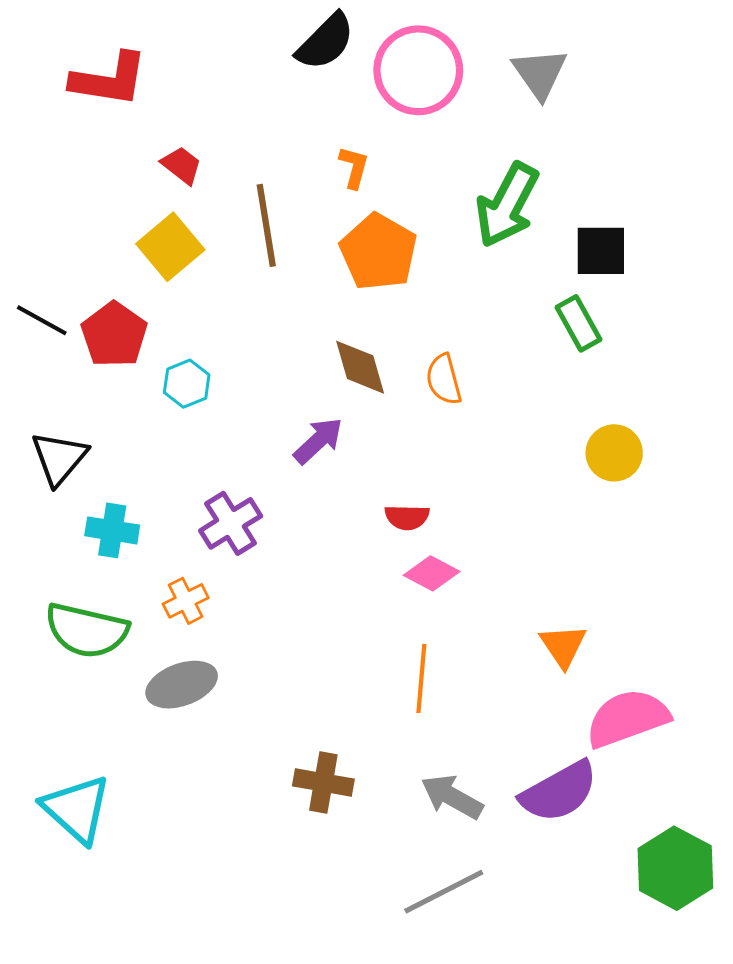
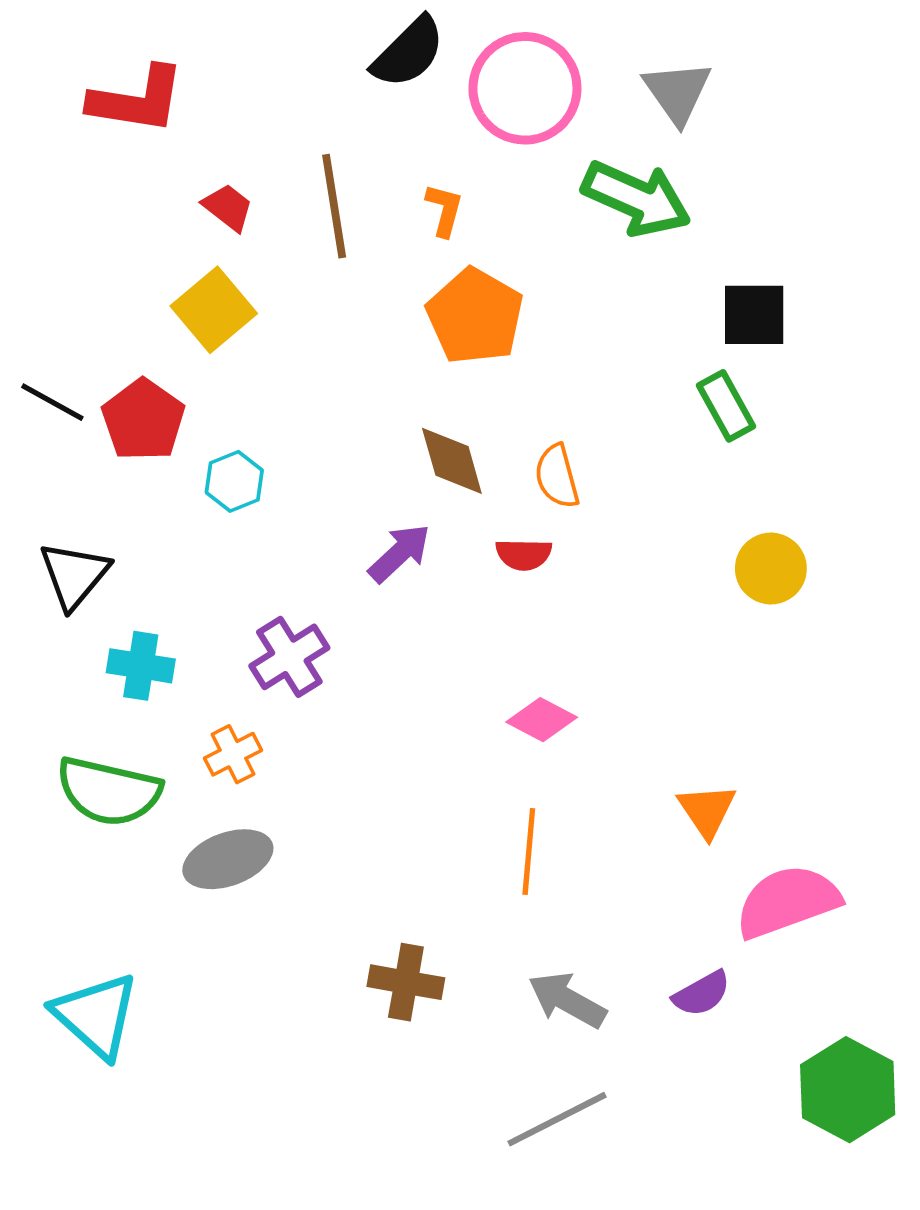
green arrow: (507, 205) -> (636, 198), moved, turned -94
brown line: (266, 225) -> (334, 206), moved
red semicircle: (407, 517) -> (524, 554), moved
purple semicircle: (559, 792) -> (702, 994), size x0.6

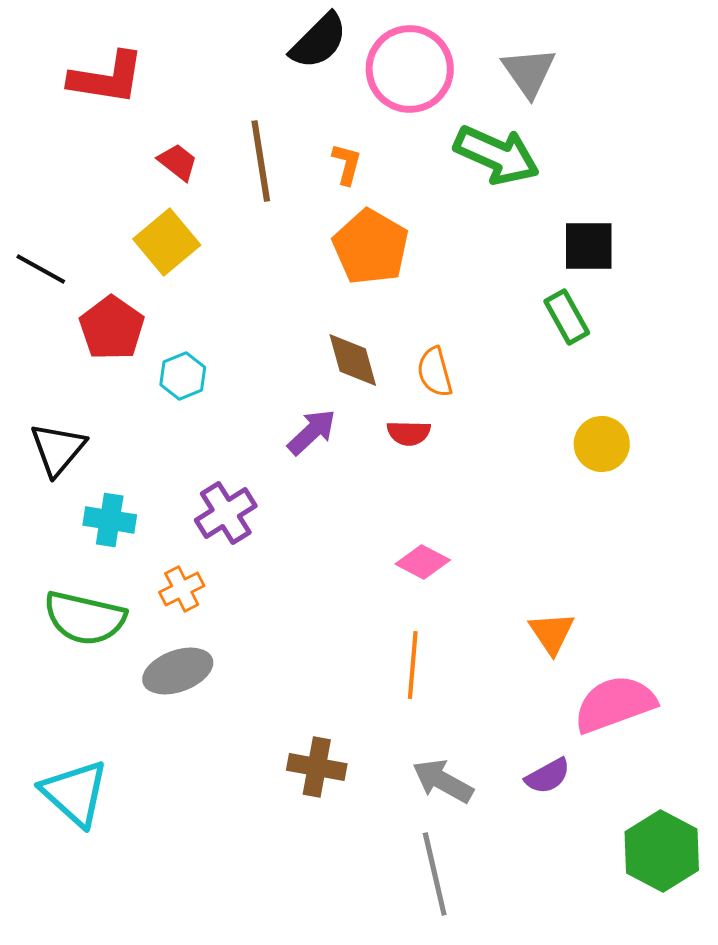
black line: (52, 402) -> (41, 269), moved
gray line: (557, 1119) -> (435, 874), turned -76

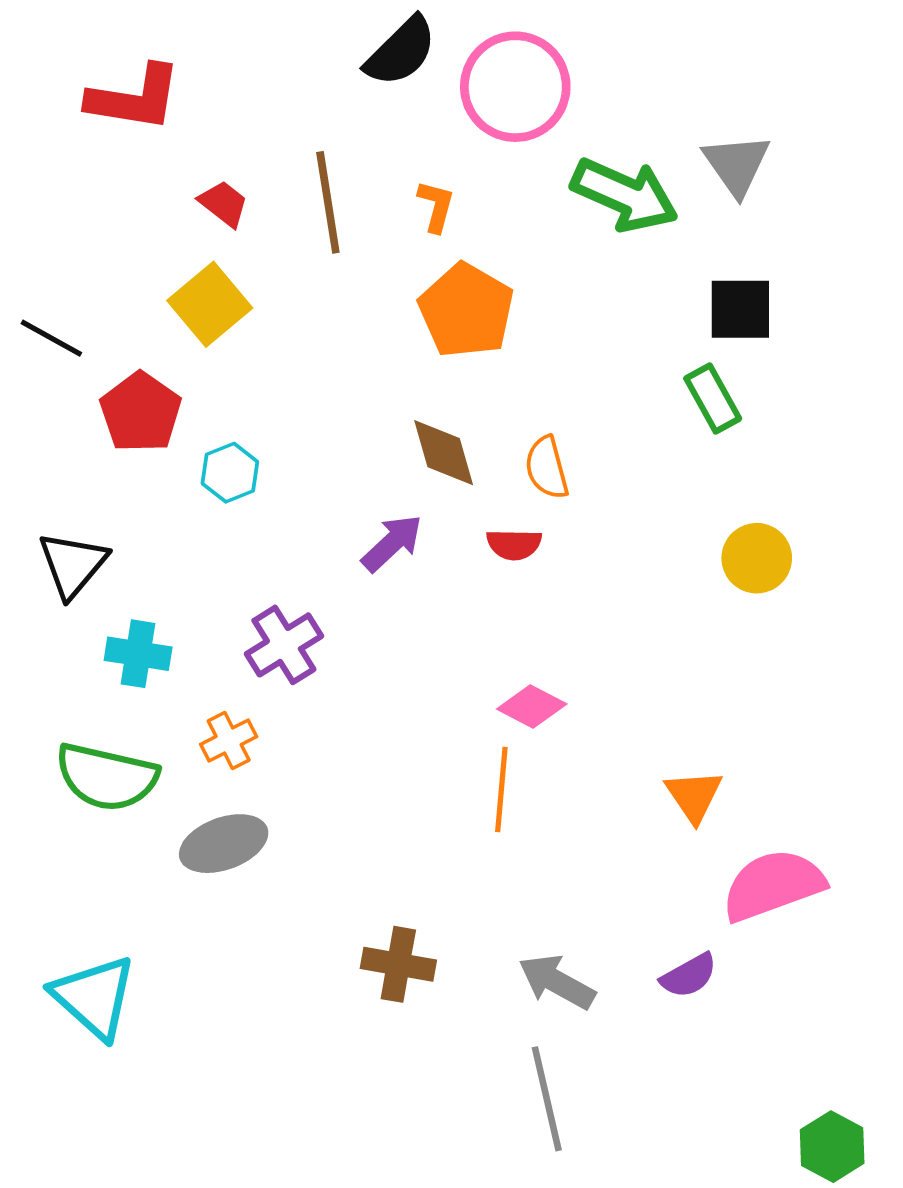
gray triangle: (529, 72) -> (737, 165), moved
orange line: (413, 665) -> (501, 790), moved
green hexagon: (662, 851) -> (832, 1147), moved, size x0.7

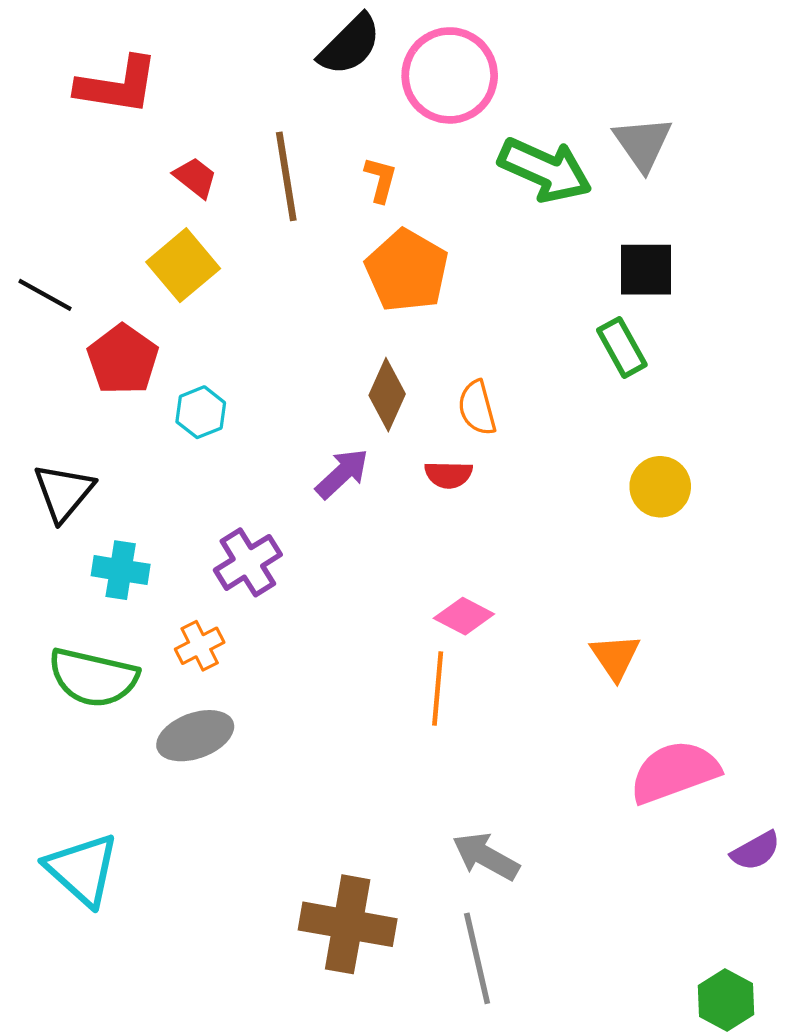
brown diamond: (444, 453) -> (387, 395), turned 40
orange triangle: (694, 796) -> (615, 657), moved
brown cross: (398, 964) -> (348, 924), moved, size x1.5
purple semicircle: (689, 976) -> (756, 851), moved

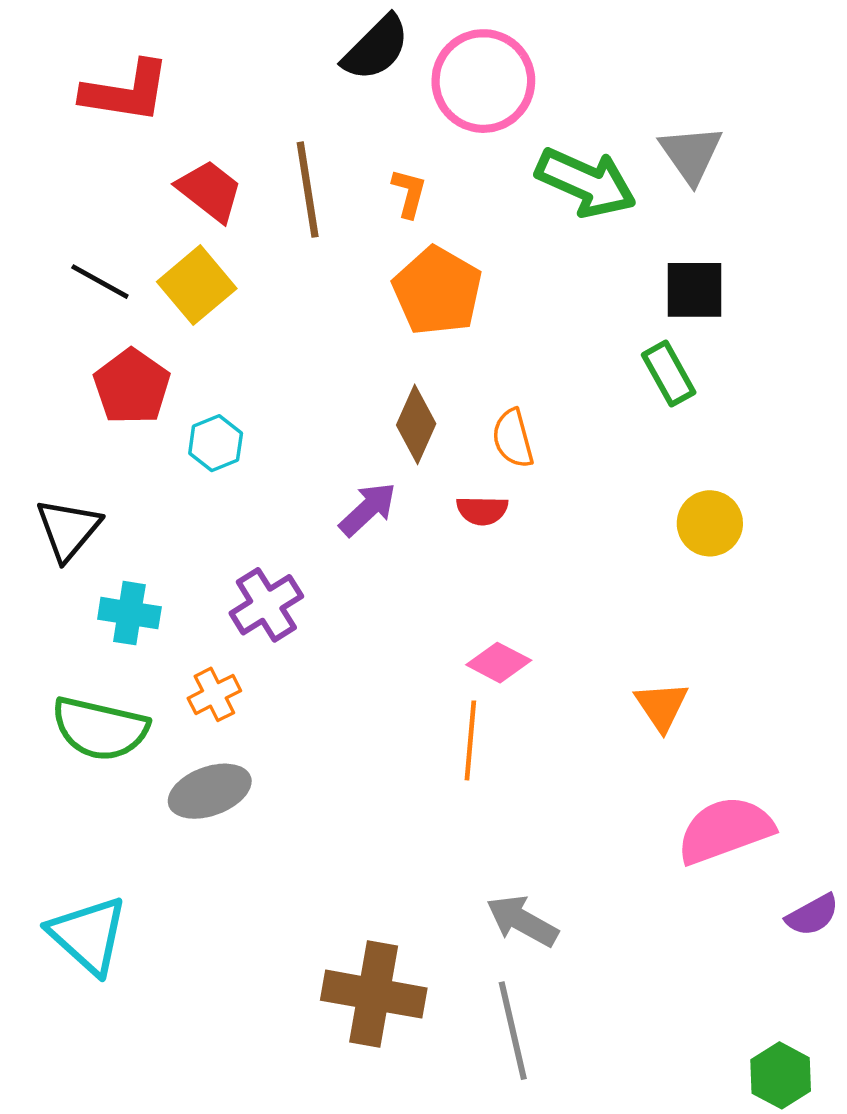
red trapezoid: (195, 177) -> (210, 191), size x1.4
black line: (45, 295) -> (100, 282), moved

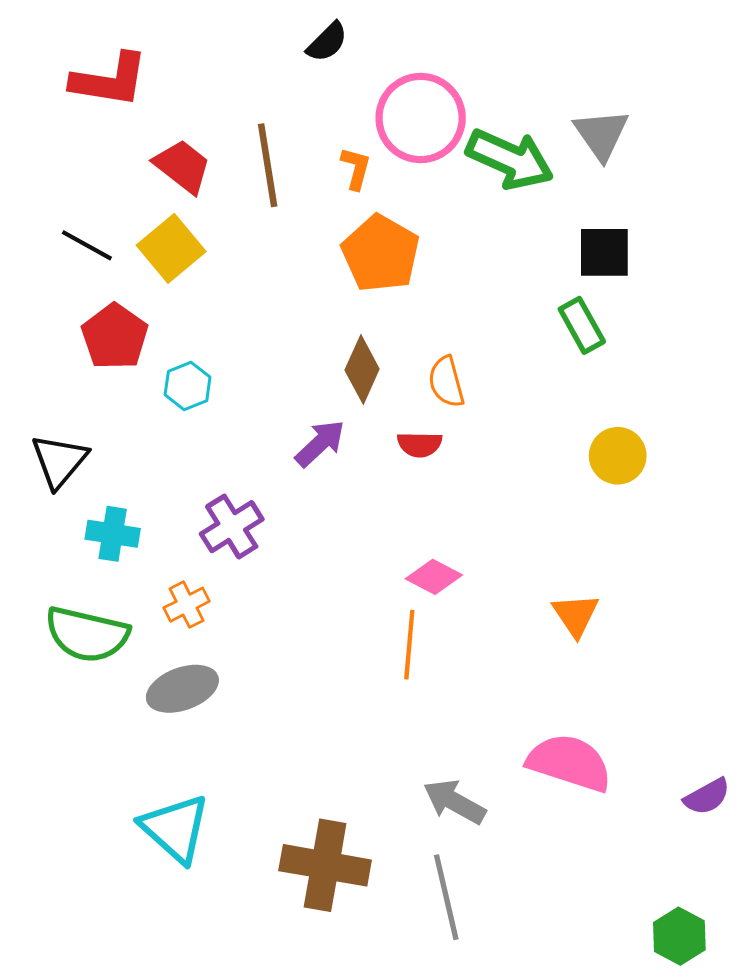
black semicircle: (376, 48) -> (327, 42), size x0.7
pink circle: (483, 81) -> (421, 118), moved
pink semicircle: (725, 830) -> (569, 763), moved, turned 38
cyan triangle: (88, 935) -> (175, 828), moved

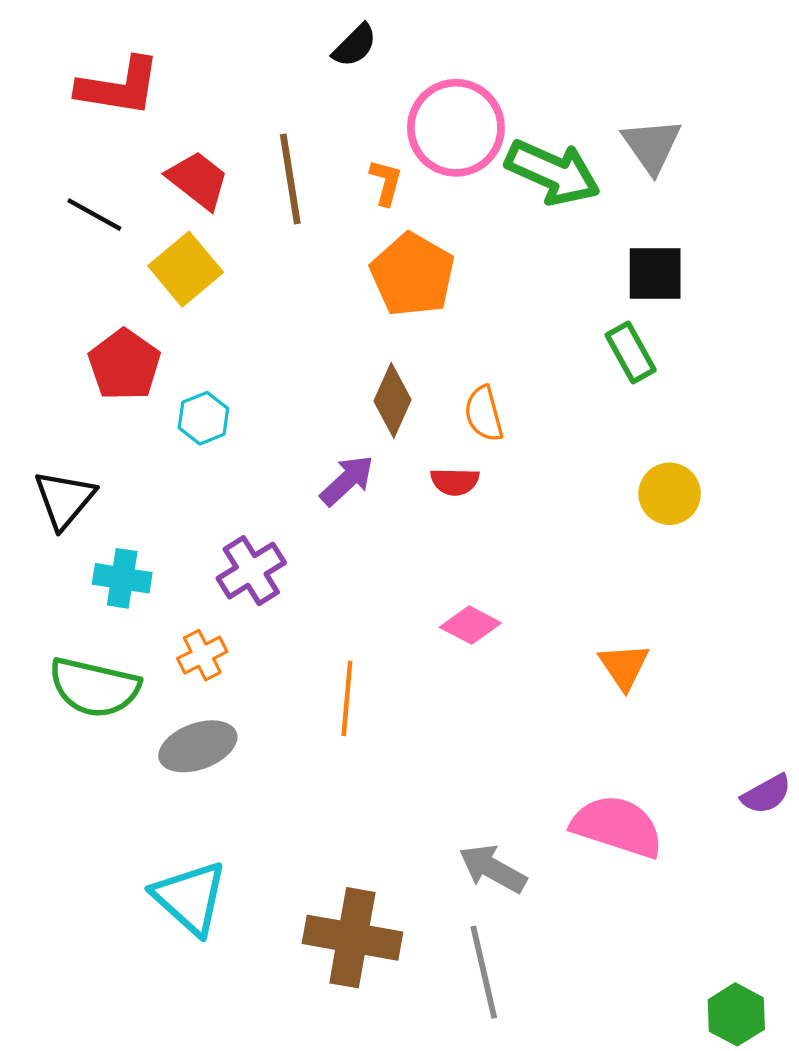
black line: (87, 245) -> (94, 215), moved
orange line: (409, 645) -> (347, 698), moved
purple semicircle: (707, 797) -> (766, 794), moved

